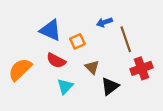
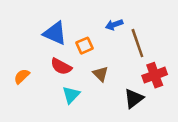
orange semicircle: (20, 69) -> (22, 76), size x0.6
black triangle: (110, 86) -> (134, 98), moved

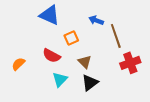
blue arrow: (114, 25) -> (96, 20), turned 40
blue triangle: (55, 33) -> (49, 15), moved
black triangle: (134, 98) -> (90, 83), moved

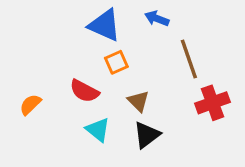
blue triangle: (49, 15) -> (105, 25), moved
blue arrow: (96, 20) -> (157, 18), moved
cyan triangle: (60, 79) -> (98, 130), turned -35

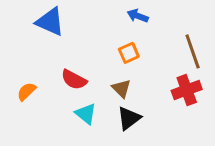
blue triangle: (105, 25) -> (50, 22), moved
brown line: (189, 59) -> (193, 51), moved
orange square: (116, 62) -> (129, 53), moved

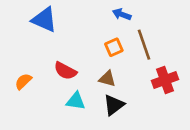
brown line: (193, 51) -> (144, 45), moved
brown triangle: (121, 89) -> (107, 79), turned -30
cyan triangle: (86, 114) -> (76, 101), turned -30

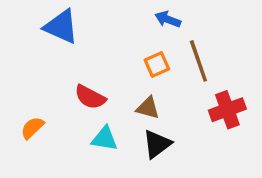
orange semicircle: (23, 81) -> (32, 128), moved

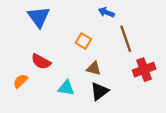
blue triangle: (61, 27) -> (39, 17), turned 30
orange square: (157, 65) -> (83, 41), moved, turned -35
red semicircle: (90, 97) -> (41, 62), moved

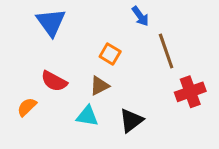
blue arrow: (106, 12) -> (140, 16), turned -147
brown triangle: (94, 68) -> (99, 86), moved, turned -42

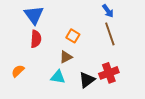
blue arrow: (140, 16) -> (108, 11), moved
red semicircle: (54, 81) -> (36, 39), moved, turned -114
red cross: (190, 92) -> (109, 73), moved

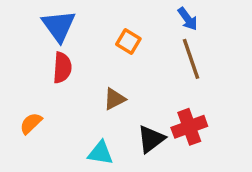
orange square: (73, 36) -> (128, 42), moved
cyan triangle: (58, 77) -> (101, 153), moved

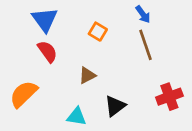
red semicircle: (62, 68) -> (47, 52), turned -40
orange semicircle: (31, 123) -> (24, 94), size x1.6
red cross: (189, 127) -> (169, 97), moved

